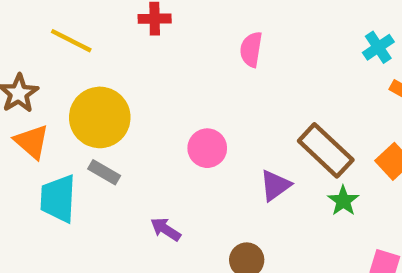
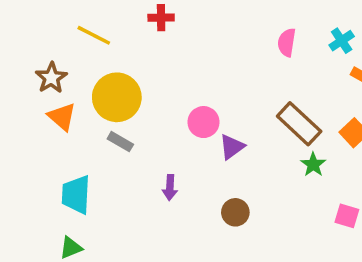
pink semicircle: (251, 49) -> (287, 42), moved
purple triangle: (275, 185) -> (232, 147), moved
cyan trapezoid: (58, 199) -> (76, 195), moved
purple arrow: (166, 229) -> (170, 188), turned -120

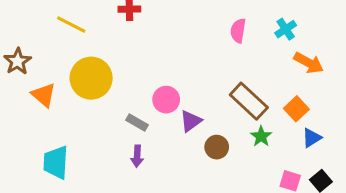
brown star: (51, 78) -> (18, 61), moved
gray rectangle: (120, 142) -> (137, 123), moved
brown circle: (235, 212) -> (217, 147), moved

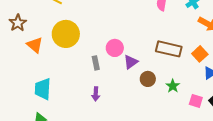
brown rectangle: (249, 101) -> (169, 49), turned -30
gray rectangle: (137, 123) -> (96, 63), turned 48
green star: (261, 136) -> (173, 86), moved
purple arrow: (137, 156) -> (96, 94), moved

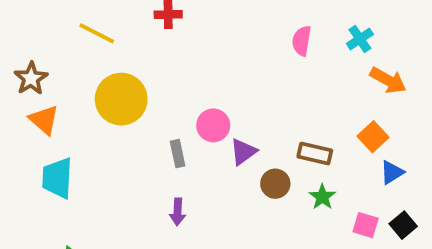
orange triangle: (35, 45) -> (44, 120), moved
brown rectangle: (169, 49) -> (315, 154), moved, size x0.7
cyan trapezoid: (43, 89) -> (57, 178), moved

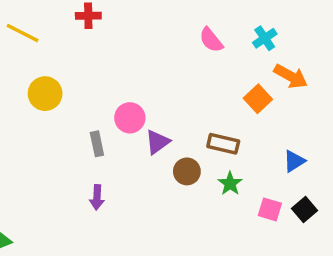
pink semicircle: (302, 41) -> (211, 40), turned -48
yellow circle: (121, 99) -> (45, 94), size x0.7
orange square: (373, 137) -> (258, 99), moved

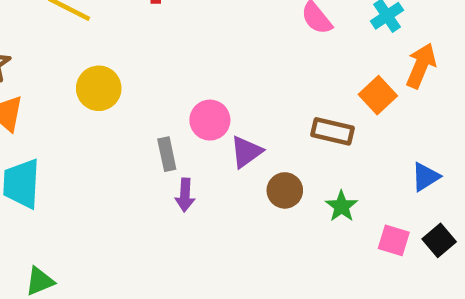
orange arrow: (291, 76) -> (421, 66), turned -96
brown rectangle: (223, 144) -> (332, 131), moved
purple arrow: (97, 197) -> (185, 195), moved

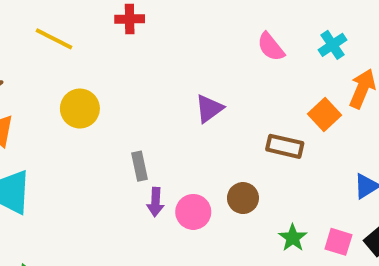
pink circle: (210, 120) -> (193, 212), moved
purple triangle: (246, 152) -> (209, 109), moved
green star: (342, 206) -> (293, 238), moved

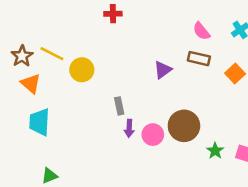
yellow line: (54, 39) -> (52, 54), moved
brown rectangle: (285, 146) -> (199, 59), moved
brown circle: (243, 198) -> (184, 126), size x1.6

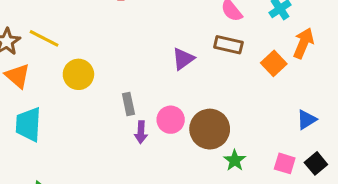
yellow circle: (82, 70) -> (78, 74), moved
pink circle: (153, 135) -> (171, 120), moved
green star: (215, 151) -> (235, 160), moved

